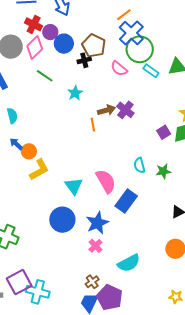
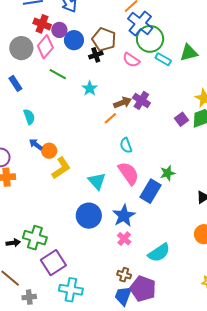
orange line: (93, 125) -> (110, 118), turned 64
cyan semicircle: (139, 165) -> (126, 145), moved
green star: (163, 171) -> (168, 173), moved
purple square: (19, 282) -> (53, 263), moved
brown cross: (92, 282) -> (124, 275), turned -32

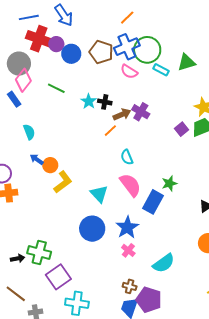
blue cross: (140, 23) -> (127, 47), moved, turned 30
red cross: (42, 24) -> (39, 39), size x1.4
pink diamond: (45, 47) -> (23, 80), moved
black cross: (96, 55) -> (105, 102), moved, turned 32

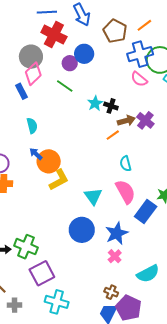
purple circle: (56, 44) -> (70, 63), moved
brown pentagon: (101, 52) -> (115, 31), moved
orange circle: (50, 165) -> (49, 161), size x1.5

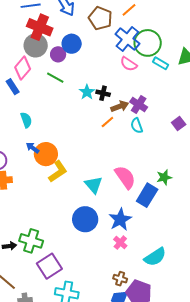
blue cross: (140, 54) -> (127, 39), turned -30
gray circle: (31, 57) -> (36, 45), moved
cyan semicircle: (126, 164) -> (137, 126), moved

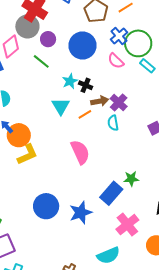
blue cross: (127, 39) -> (119, 36), size x0.7
blue circle: (72, 44) -> (83, 46), moved, size x1.4
pink semicircle: (125, 177) -> (80, 152), moved
cyan triangle: (93, 185) -> (61, 106), moved
pink cross: (120, 243) -> (127, 225), moved, size x1.6

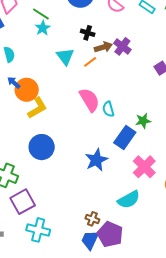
cyan star: (70, 81) -> (43, 28), moved
cyan semicircle: (113, 123) -> (108, 109), moved
blue circle: (46, 206) -> (42, 147), moved

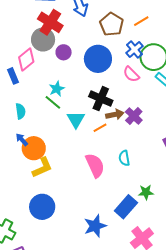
green line: (41, 14) -> (53, 102), moved
black cross: (88, 33) -> (101, 99), size x1.6
cyan semicircle: (108, 109) -> (124, 158), moved

